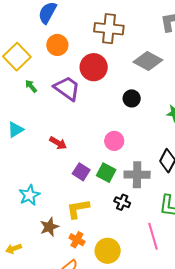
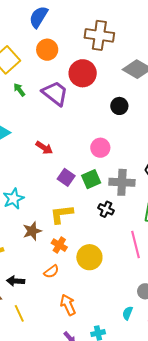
green square: (106, 173) -> (91, 179), turned 36

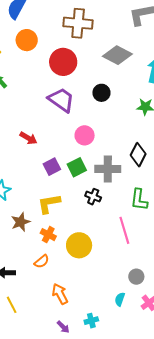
purple trapezoid: (55, 93) -> (61, 100), moved
purple square: (66, 177) -> (52, 167), turned 30

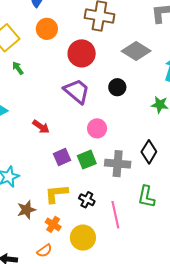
black cross: (93, 197) -> (87, 200), moved
pink line: (124, 230) -> (115, 215), moved

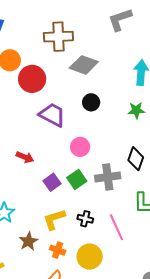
gray diamond: (136, 51) -> (84, 65), moved
red circle: (82, 53) -> (32, 79), moved

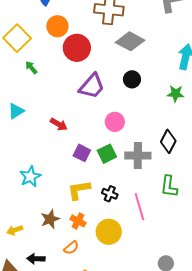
purple trapezoid: (52, 115) -> (92, 86), turned 96
purple square: (52, 182) -> (82, 153), turned -36
brown star: (28, 241) -> (50, 219), moved

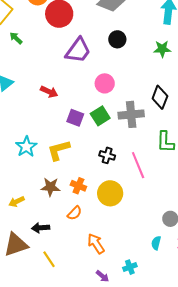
yellow L-shape: (79, 190) -> (59, 150), moved
brown star: (50, 219) -> (50, 187), turned 30

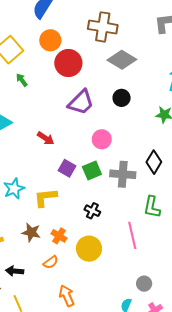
pink line: (138, 165) -> (132, 235), moved

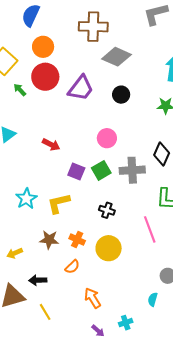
red circle: (68, 63) -> (45, 77), moved
purple trapezoid: (81, 102) -> (81, 88), moved

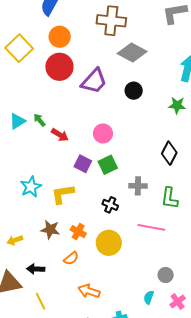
green arrow: (20, 90) -> (39, 120), moved
pink circle: (107, 138) -> (103, 133), moved
gray cross: (132, 170) -> (138, 186), moved, size x0.7
pink line: (150, 229) -> (151, 227), turned -64
orange arrow: (93, 298) -> (89, 291), turned -45

